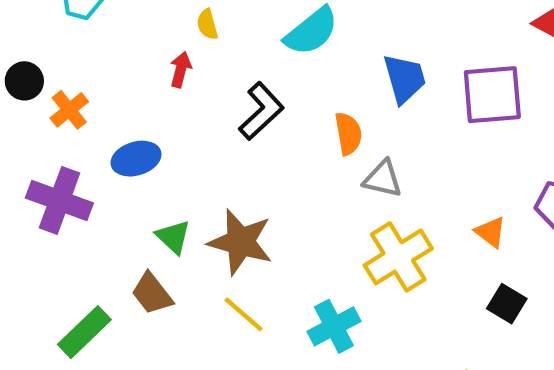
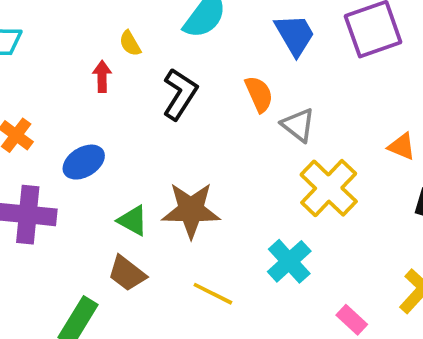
yellow semicircle: (207, 24) -> (130, 43), moved
gray triangle: (383, 179) -> (298, 125), turned 39
yellow line: (244, 314) -> (213, 294), moved

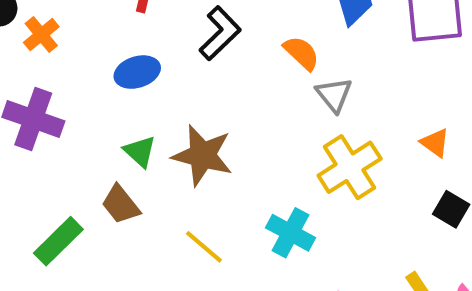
orange semicircle: (259, 94) -> (301, 53), turned -36
blue ellipse: (84, 162) -> (137, 72), moved
cyan cross: (289, 261) -> (291, 233), turned -33

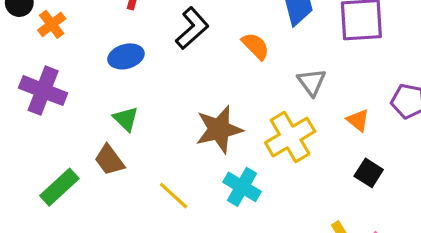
gray triangle: (334, 95) -> (312, 82), moved
brown star: (202, 155) -> (219, 129), moved, turned -30

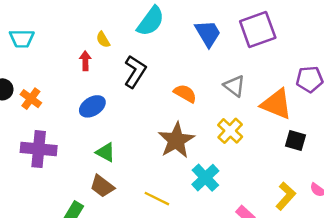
orange semicircle: (255, 46) -> (185, 93), moved
orange triangle: (358, 120) -> (276, 104), size x1.8
yellow cross: (290, 137) -> (230, 131), size x0.7
cyan cross: (242, 187) -> (205, 178), turned 32

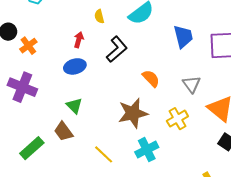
red arrow: (85, 61) -> (79, 40), moved

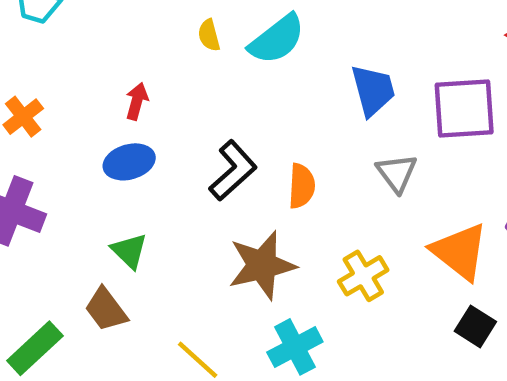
yellow semicircle: (99, 16) -> (209, 35), moved
black L-shape: (117, 49) -> (233, 170), moved
orange semicircle: (151, 78) -> (302, 186), turned 48
gray triangle: (192, 84) -> (397, 173), moved

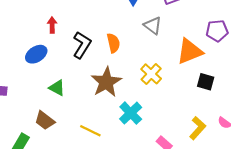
red arrow: (137, 101) -> (52, 25), moved
green triangle: (129, 251) -> (57, 88), moved
orange triangle: (460, 252) -> (190, 51), turned -44

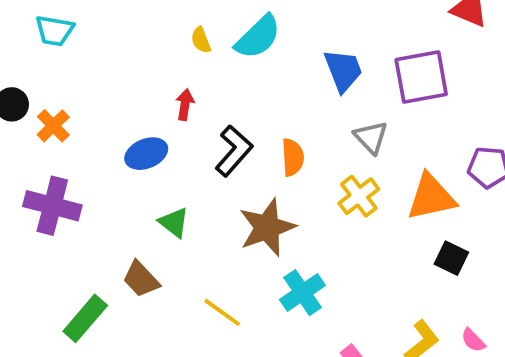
yellow cross: (151, 74) -> (359, 196), moved

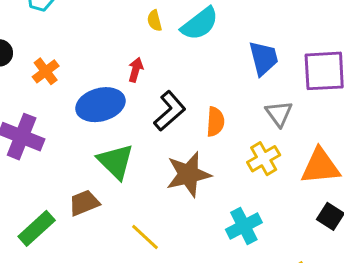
orange cross: (53, 126) -> (46, 71), moved
blue ellipse: (146, 154) -> (100, 105), size x1.4
green triangle: (174, 222) -> (116, 161), size x1.5
brown trapezoid: (141, 279) -> (84, 203), turned 104
cyan cross: (302, 293) -> (244, 226), moved

